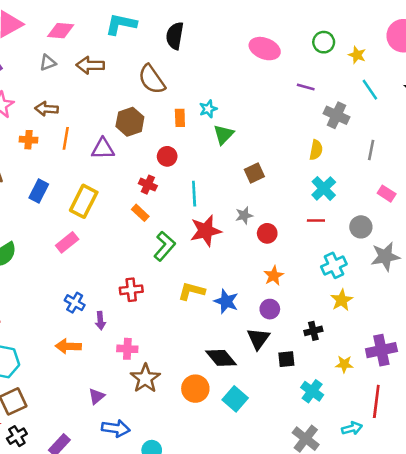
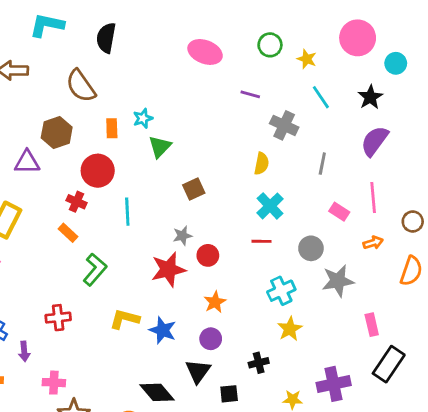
red circle: (167, 156) -> (98, 171), size x1.5
red star: (206, 231) -> (168, 270), moved

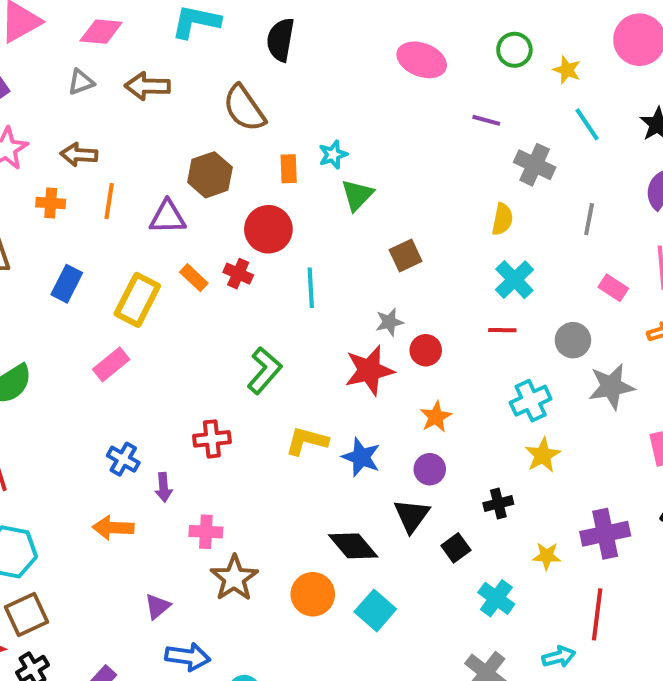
orange rectangle: (68, 233) -> (194, 278), moved
black square: (229, 394) -> (456, 548), turned -30

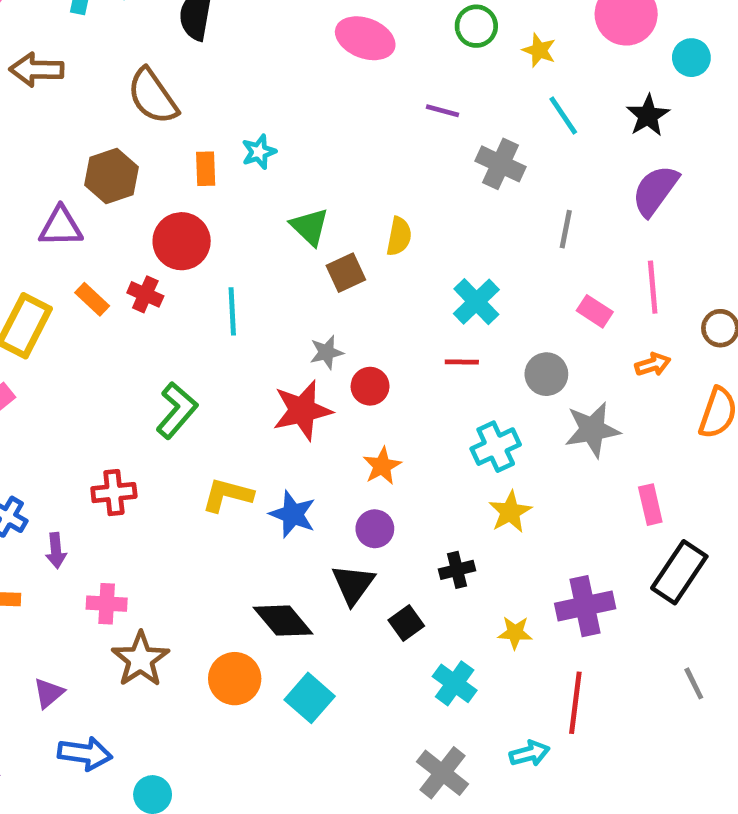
green triangle: (357, 195) -> (310, 227), moved, turned -30
yellow semicircle: (502, 219) -> (399, 236), moved

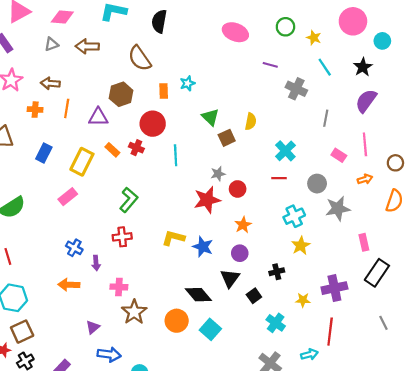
green L-shape: (177, 410) -> (129, 200), moved

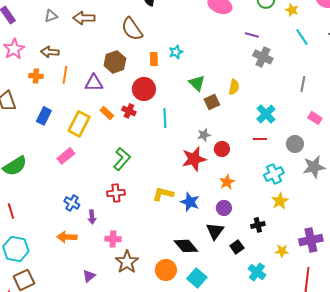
gray cross: (296, 89) -> (263, 57), moved

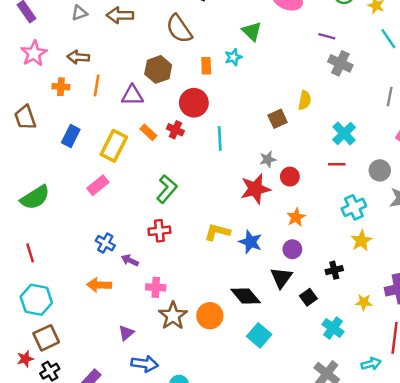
green triangle: (197, 83) -> (252, 31), moved
purple arrow: (92, 217) -> (130, 260), turned 120
orange circle: (166, 270) -> (210, 316), moved

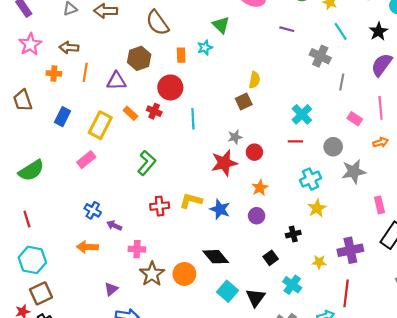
gray cross: (340, 63) -> (320, 56), moved
yellow semicircle: (305, 100) -> (254, 80), moved
red cross: (159, 231) -> (160, 206), moved
black triangle: (281, 278) -> (256, 298), moved

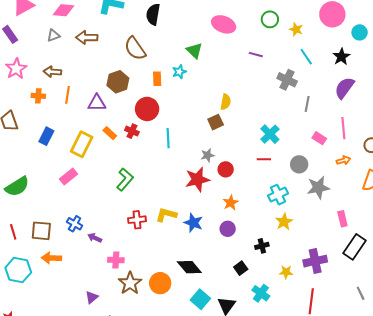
orange arrow: (87, 247) -> (51, 258), moved
brown square: (41, 293) -> (41, 231), moved, turned 30

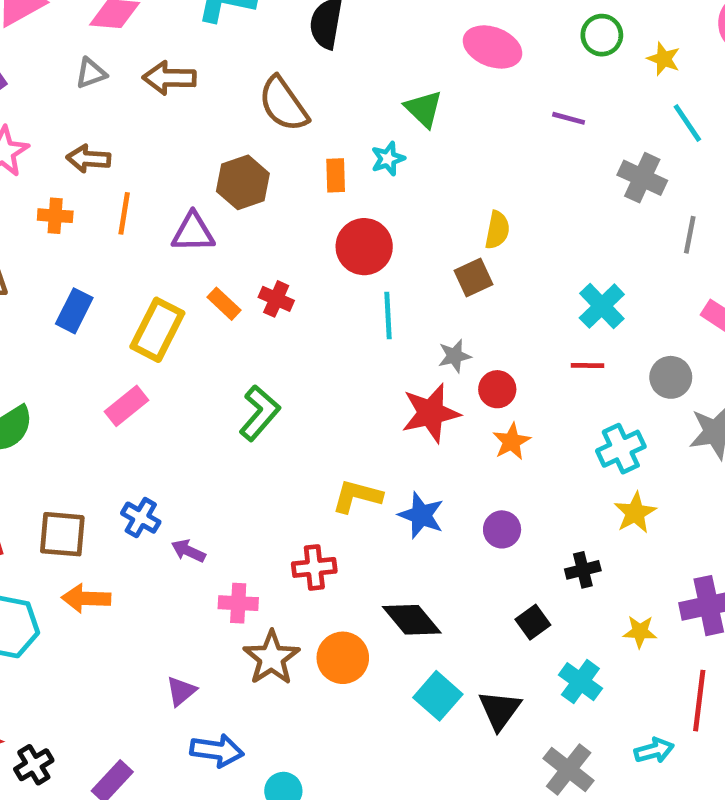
red circle: (147, 109) -> (364, 247), moved
cyan line: (168, 138) -> (388, 316), moved
orange star: (231, 203) -> (512, 442), moved
red cross: (137, 220) -> (314, 567), moved

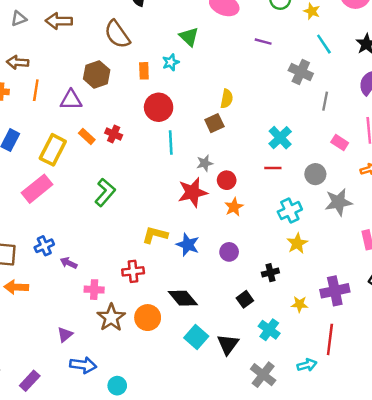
pink rectangle: (126, 406) -> (37, 189), size x1.4
blue cross: (141, 518) -> (44, 246), turned 36

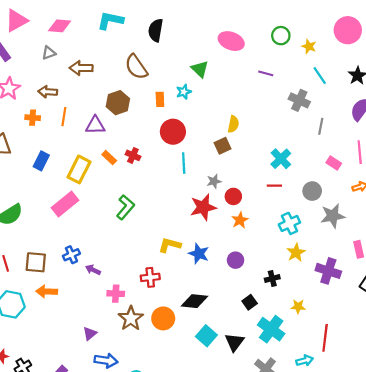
brown arrow: (59, 21) -> (81, 68), moved
purple cross: (335, 291) -> (328, 271), moved, turned 30
black diamond: (183, 298) -> (194, 301), turned -44
cyan cross: (269, 330) -> (271, 329), size x1.4

